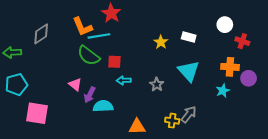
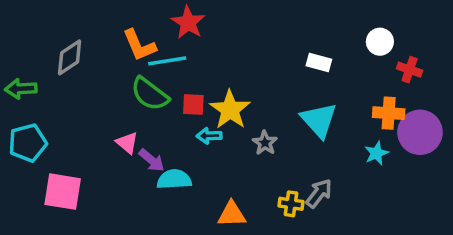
yellow star: (161, 42) -> (230, 110), moved, size x1.6
purple circle: (249, 78) -> (420, 132), size x1.6
purple arrow: (90, 95) -> (152, 160), turned -77

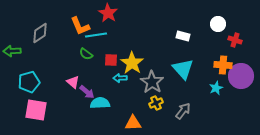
green semicircle: (150, 94) -> (86, 54), size x0.6
cyan pentagon: (28, 143) -> (29, 82), moved
gray star: (265, 143) -> (152, 82), size x1.6
yellow cross: (291, 204) -> (156, 103), moved, turned -32

